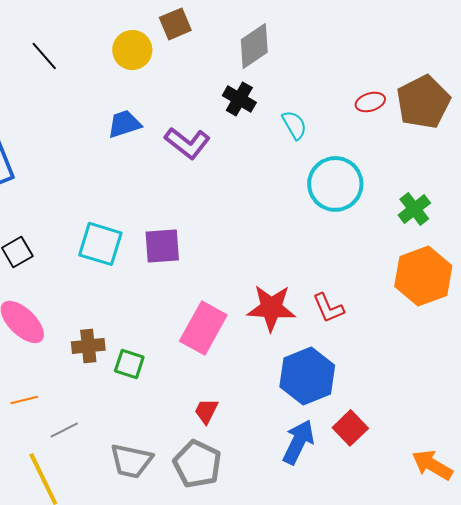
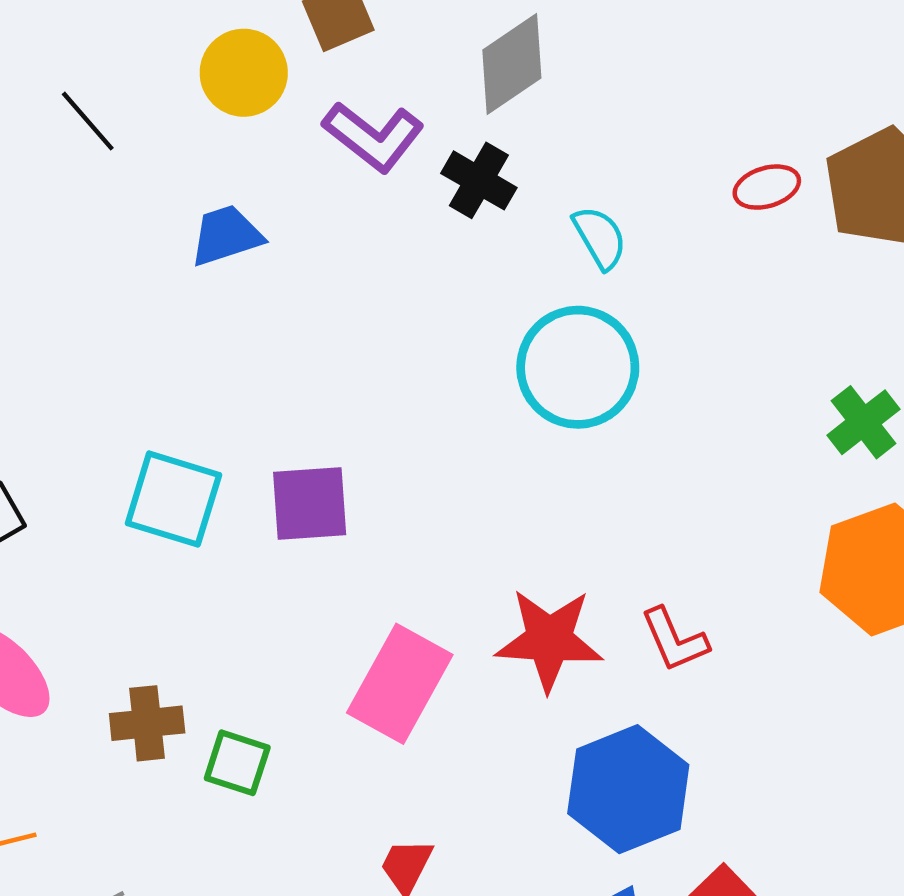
black line: (44, 56) -> (88, 121), moved
purple L-shape: (187, 143) -> (373, 136), moved
cyan circle: (335, 184) -> (578, 367), moved

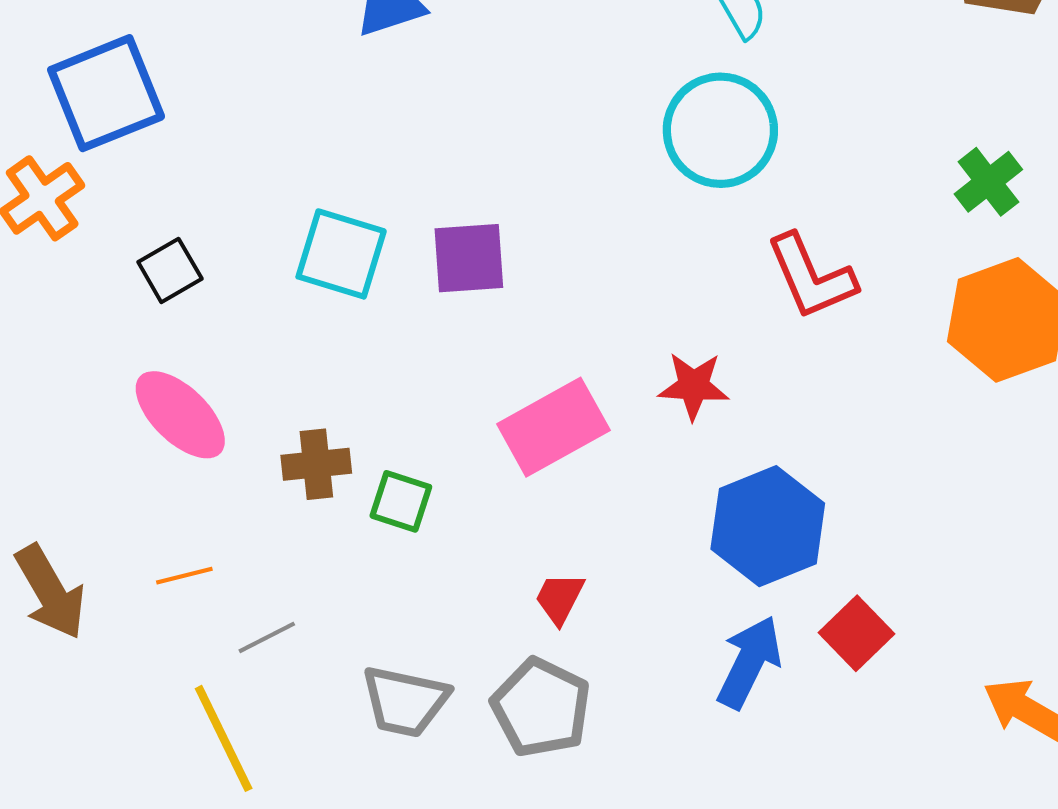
red star: (549, 640) -> (694, 386), size x0.7
red L-shape: (674, 640) -> (811, 277), moved, size x1.4
pink rectangle: (400, 684) -> (553, 427), turned 32

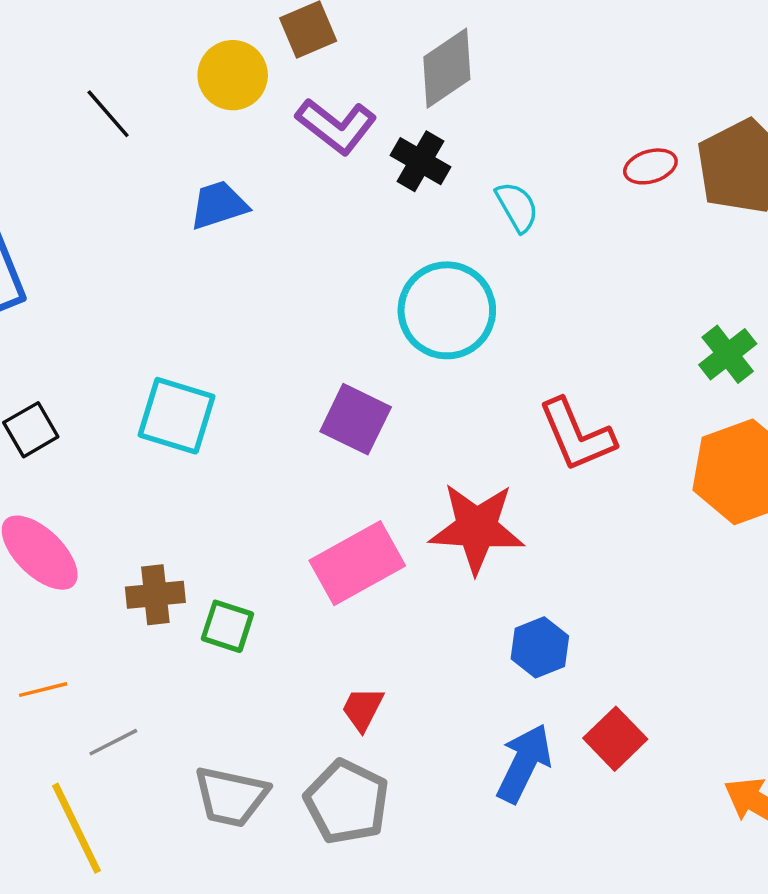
cyan circle: (720, 130) -> (447, 310), moved
purple square: (469, 258) -> (356, 419), moved, turned 30
red star: (694, 386) -> (477, 528), size x1.6
blue hexagon: (768, 526) -> (540, 647), size x0.6

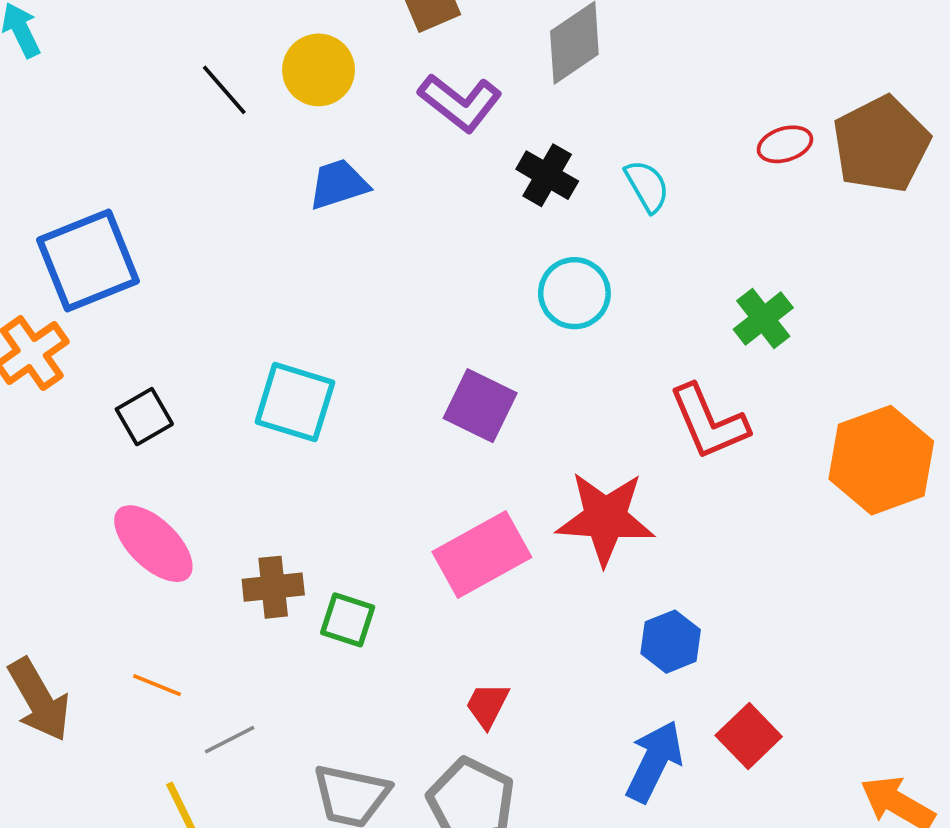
yellow circle: (233, 75) -> (319, 70), moved
black cross: (420, 161) -> (547, 175), moved
cyan circle: (447, 310) -> (574, 293), size x0.7
green cross: (728, 354) -> (763, 319), moved
orange line: (43, 690) -> (157, 685), turned 36

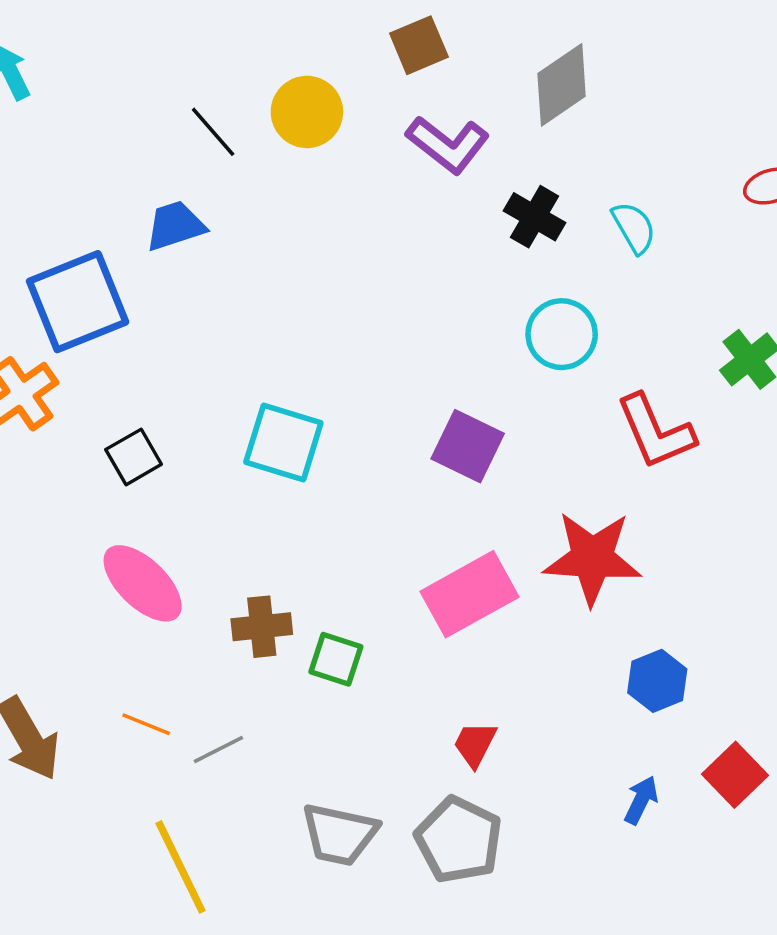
blue trapezoid: (339, 184) -> (175, 226), moved
red L-shape: (709, 422) -> (656, 432), moved
gray line: (230, 740) -> (218, 750), moved
blue arrow: (654, 761) -> (641, 800), size x0.6

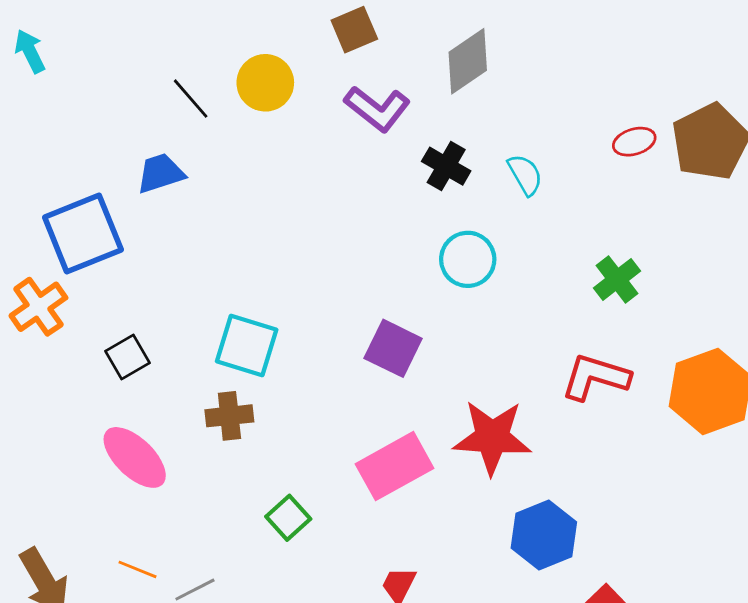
red L-shape: (656, 432) -> (595, 377), moved, turned 130
brown cross: (262, 627) -> (229, 416), moved
green square: (336, 659) -> (288, 518), turned 30
blue hexagon: (657, 681) -> (544, 535), size x1.4

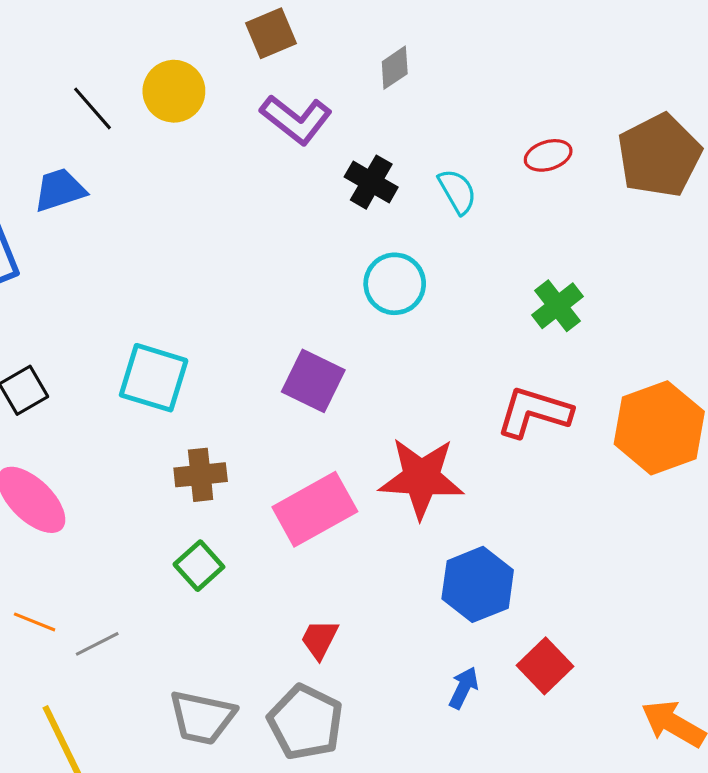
gray diamond: (468, 61) -> (395, 68), size x0.6
red ellipse: (634, 142) -> (548, 155), moved
brown cross: (229, 416) -> (201, 475), moved

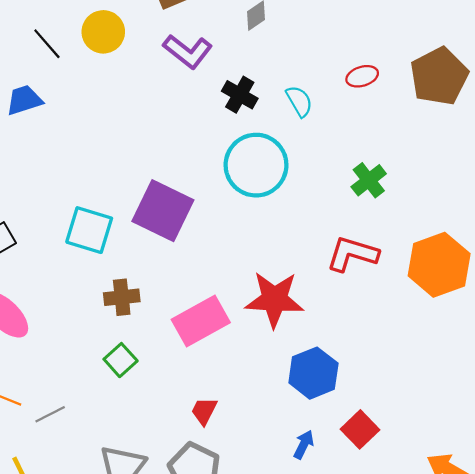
cyan circle: (395, 284) -> (256, 165), size x1.5
purple square: (313, 381) -> (163, 211), moved, size x1.4

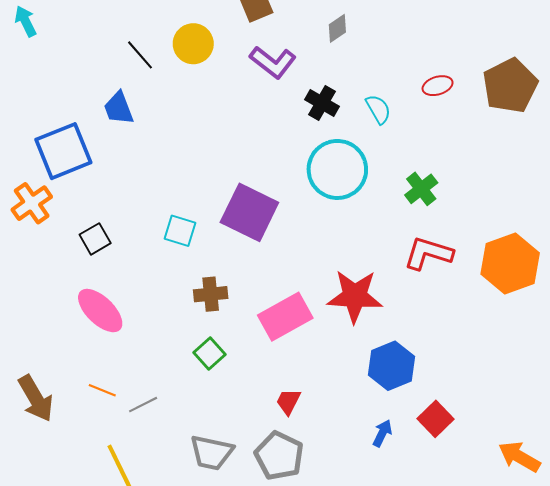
blue trapezoid: (24, 100) -> (119, 108), turned -93
green cross: (369, 180) -> (421, 189), moved
cyan square: (89, 230) -> (180, 231), size x0.7

